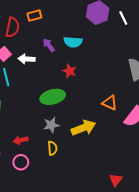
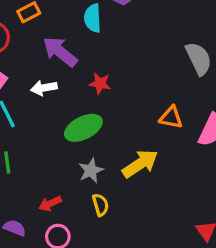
cyan semicircle: (73, 42) -> (93, 18), moved, turned 96
purple arrow: (49, 45) -> (60, 52), size x1.6
white arrow: (27, 59) -> (44, 88), moved

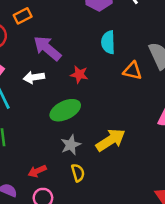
cyan semicircle: (93, 18) -> (108, 42), moved
orange triangle: (171, 117) -> (132, 71), moved

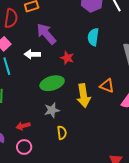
orange triangle: (132, 71) -> (107, 86), moved
yellow arrow: (111, 140) -> (84, 96), moved, turned 105
yellow semicircle: (78, 173) -> (62, 133), moved

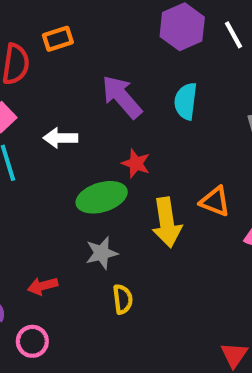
purple arrow: (46, 34) -> (122, 97), moved
red star: (67, 58) -> (136, 163), moved
pink circle: (24, 147) -> (32, 341), moved

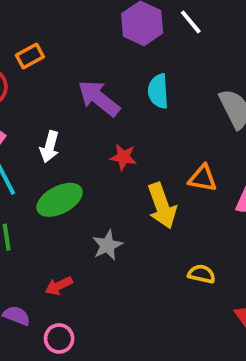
white arrow: (60, 138) -> (50, 147), turned -64
green ellipse: (102, 197) -> (60, 200), moved
yellow semicircle: (123, 299) -> (202, 274), moved, turned -60

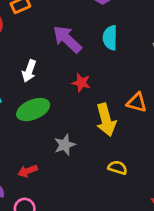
yellow semicircle: (202, 274) -> (118, 168), moved

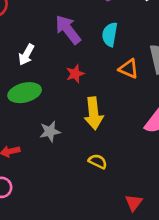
red star: (81, 83) -> (75, 74), turned 30
orange triangle: (137, 102) -> (129, 69), moved

